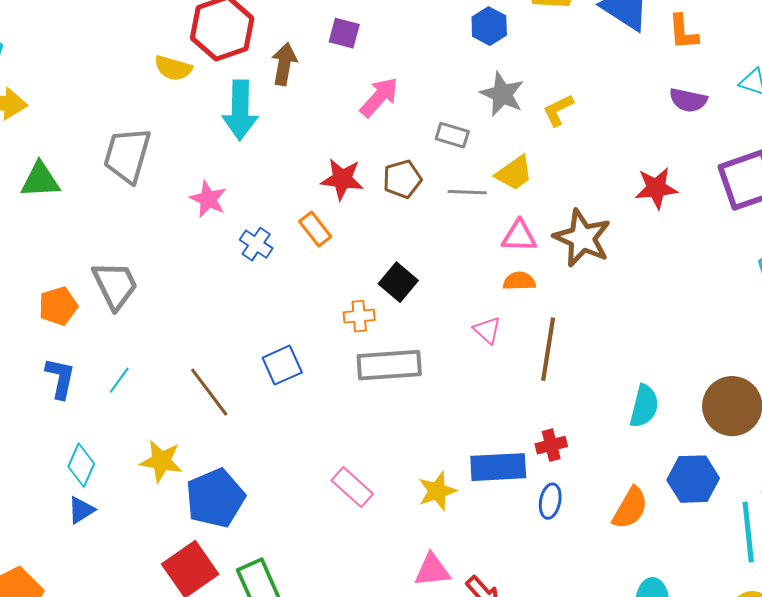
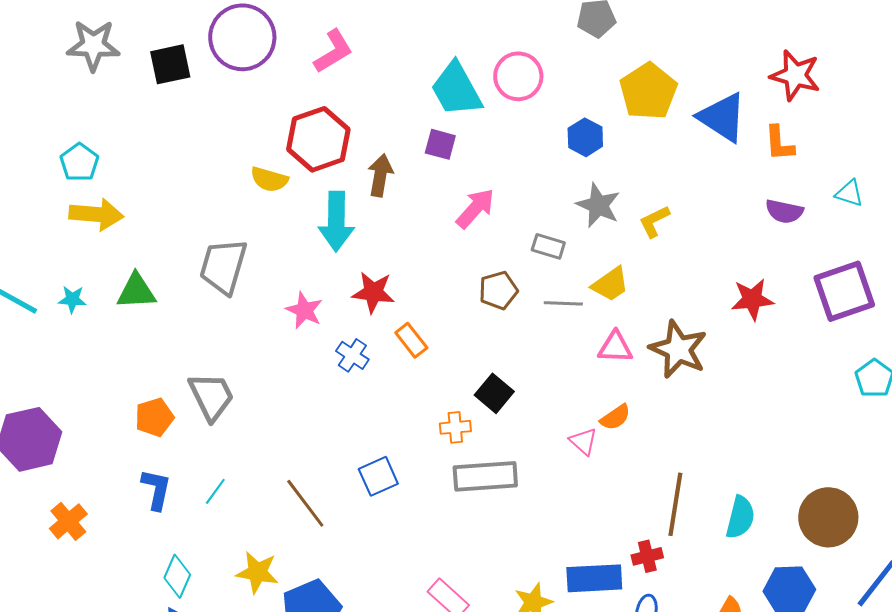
red star: (342, 179) -> (373, 292), moved
orange semicircle: (519, 281) -> (615, 417), moved, turned 148
brown line: (548, 349) -> (675, 504), moved

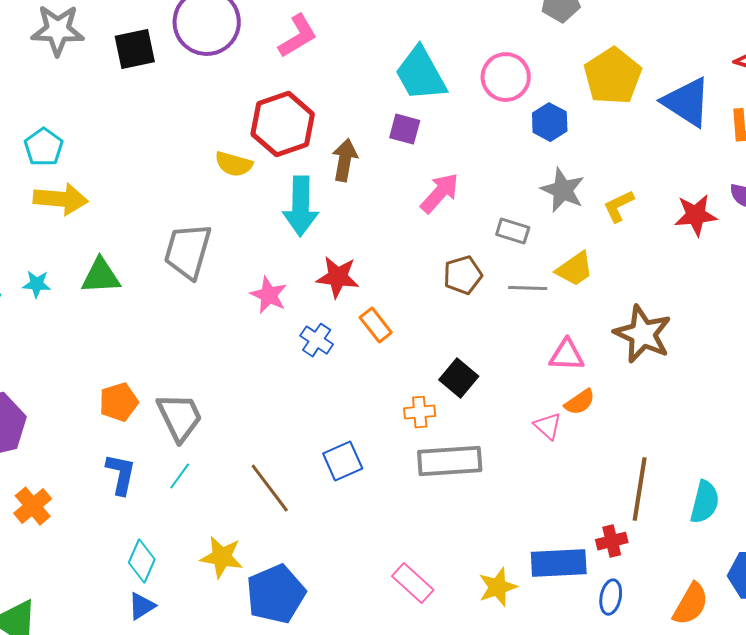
pink circle: (518, 76) -> (506, 77), moved
red star: (752, 299) -> (696, 215), moved
pink triangle: (615, 347) -> (567, 355), moved
gray trapezoid: (211, 396) -> (180, 417), moved

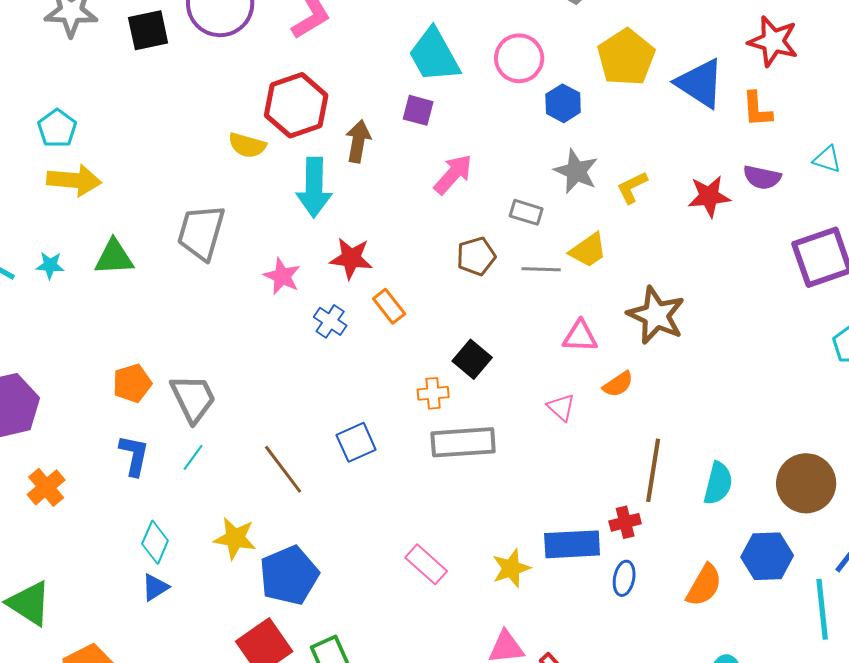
orange semicircle: (580, 402) -> (618, 384), moved

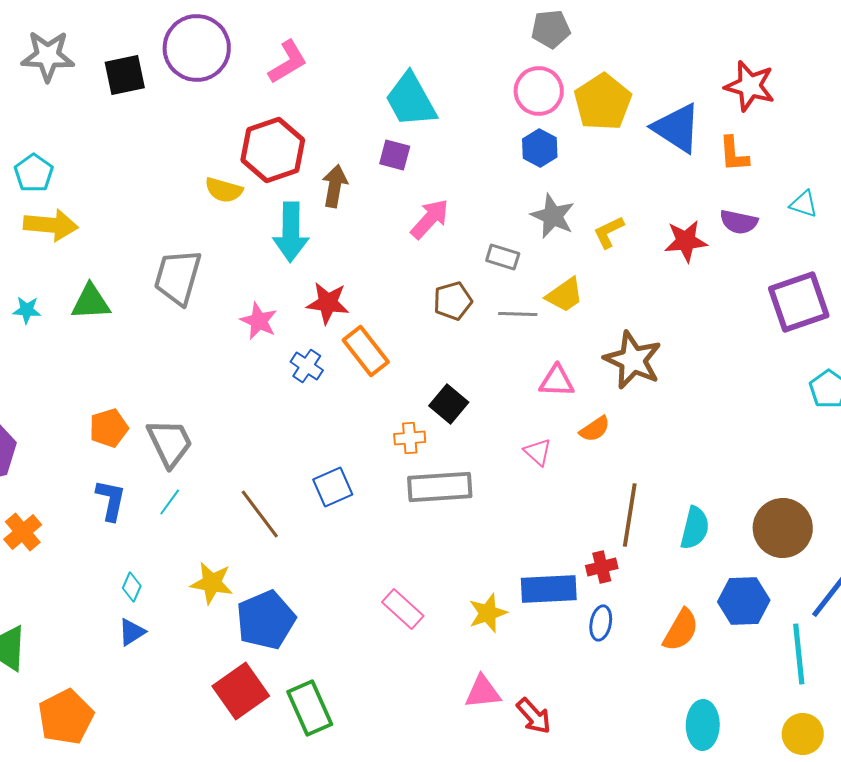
pink circle: (519, 58) -> (539, 91), moved
orange rectangle: (389, 306) -> (366, 351), size x1.4
cyan diamond: (155, 542) -> (132, 587), size x0.7

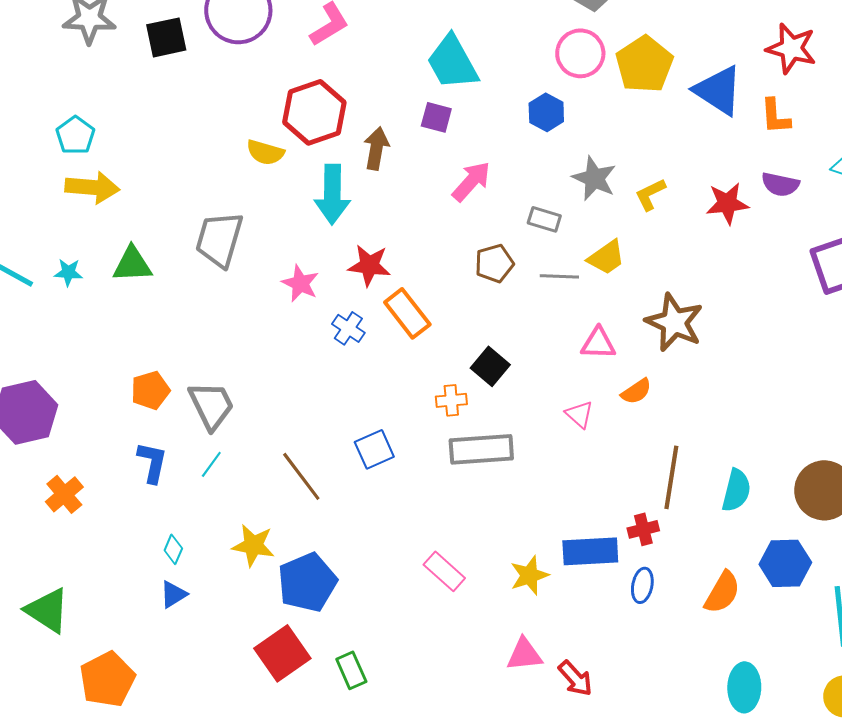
blue hexagon: (540, 148) -> (546, 112), moved
green rectangle: (310, 708) -> (351, 670), size x0.7

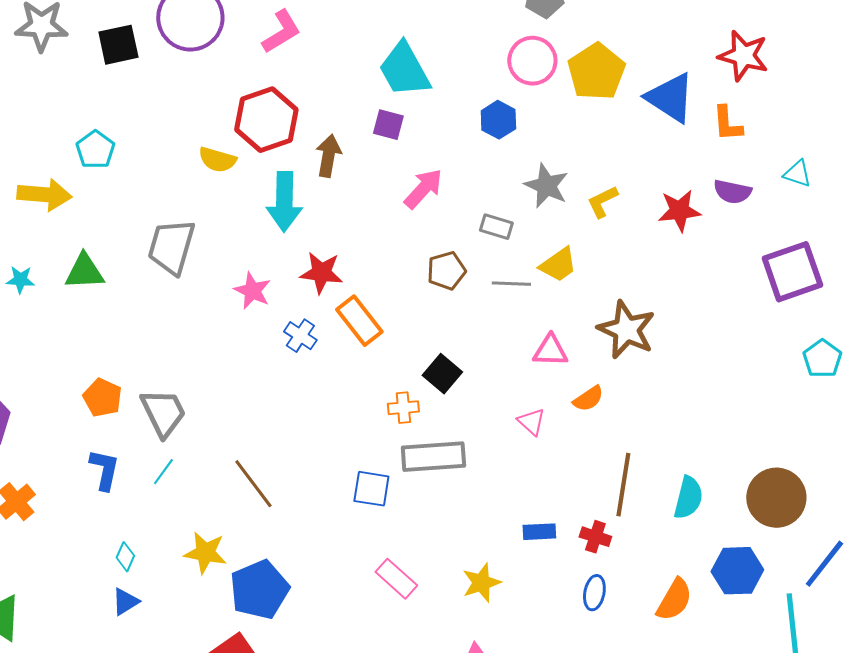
cyan pentagon: (75, 135) -> (95, 150), moved
orange pentagon: (150, 390) -> (102, 398), turned -30
blue square: (374, 449) -> (371, 489), moved, turned 33
red cross: (643, 529) -> (595, 537), turned 32
blue rectangle: (590, 551) -> (539, 532), moved, size x0.6

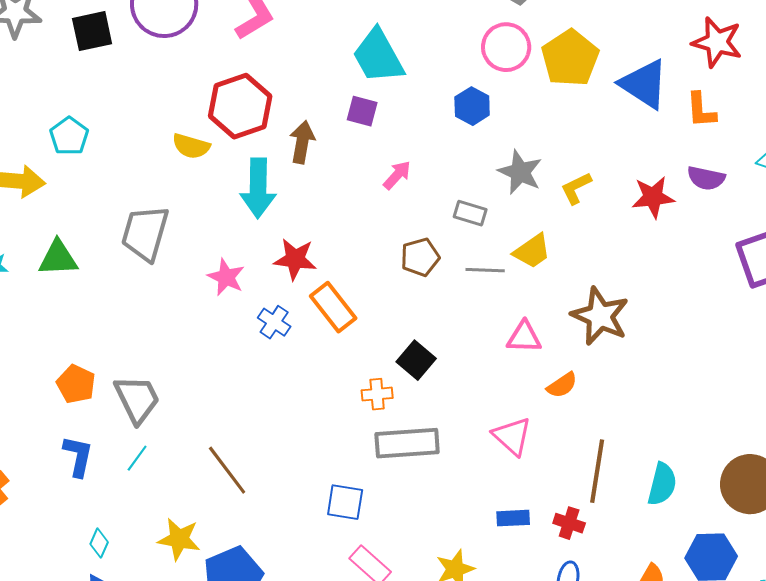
pink arrow: (423, 189) -> (397, 175), size x0.7
pink triangle: (531, 422) -> (512, 436), moved, size x1.4
blue square: (371, 489) -> (345, 502), moved

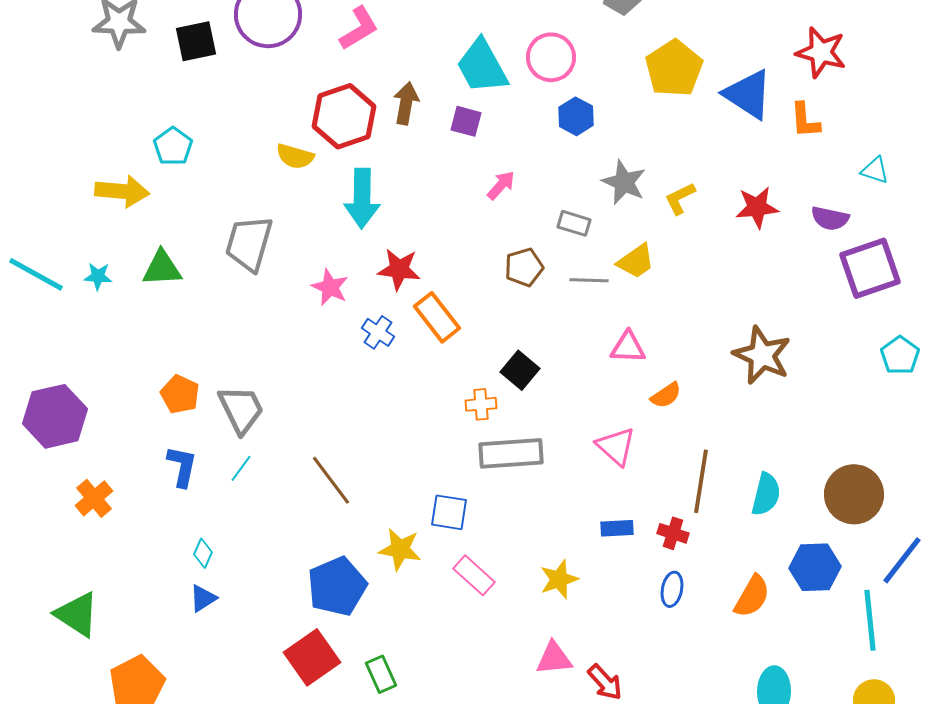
pink circle: (506, 47) -> (551, 57), moved
brown arrow: (302, 142) -> (406, 103), moved
purple semicircle: (706, 178) -> (830, 218), moved
brown star: (600, 316) -> (762, 355), moved
yellow star: (179, 539) -> (400, 549), moved

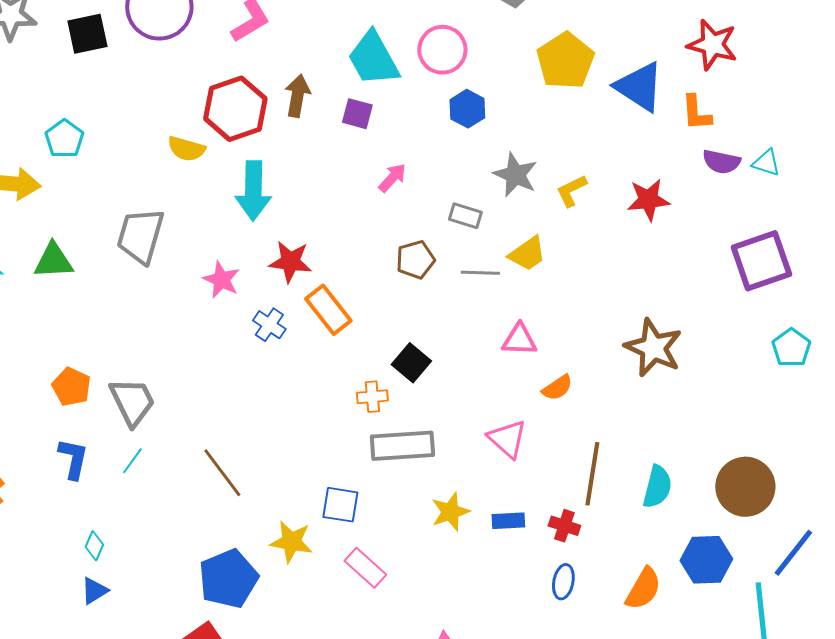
purple semicircle: (830, 218) -> (721, 162), moved
yellow star: (559, 579) -> (450, 512), moved

